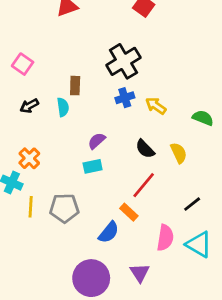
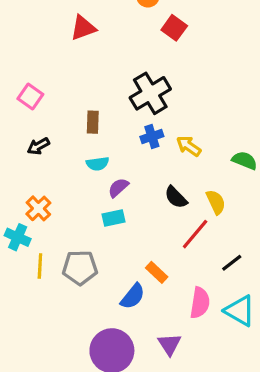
cyan semicircle: (63, 107) -> (98, 164), moved, turned 90
red line: (144, 185) -> (195, 234), moved

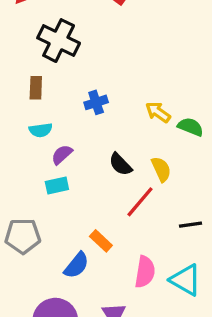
black cross: (150, 93) -> (59, 41), moved, turned -33
yellow arrow: (189, 146) -> (158, 112), moved
black line: (232, 263) -> (191, 225), moved, turned 30

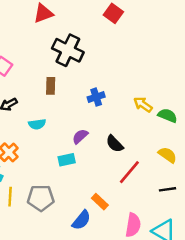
cyan semicircle: (41, 130) -> (37, 124), moved
purple semicircle: (62, 155) -> (80, 136), moved
yellow semicircle: (161, 169) -> (168, 155), moved, turned -30

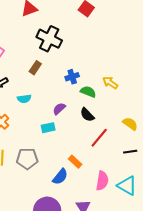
brown rectangle: (51, 86) -> (35, 68), turned 32
green semicircle: (168, 115) -> (88, 92), moved

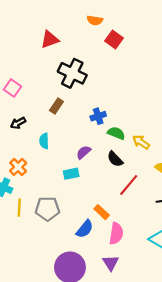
yellow arrow: (110, 83) -> (141, 142), moved
cyan semicircle: (24, 99) -> (44, 141), turned 96
pink semicircle: (102, 181) -> (116, 233), moved

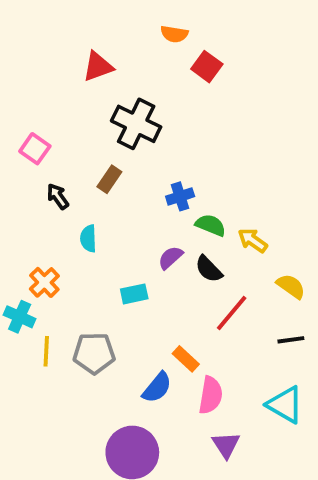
black arrow: (18, 123) -> (58, 196), moved, turned 84
purple semicircle: (84, 152) -> (170, 258), moved
purple triangle: (111, 263) -> (226, 445), moved

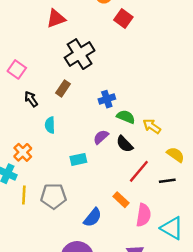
black cross: (136, 124) -> (80, 54), turned 32
black line: (291, 340) -> (167, 181), moved
orange rectangle: (186, 359) -> (121, 200), moved
pink semicircle: (211, 395) -> (144, 215), moved

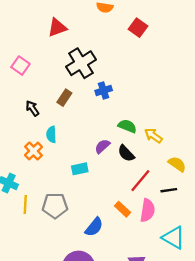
red square: (123, 19) -> (138, 28), moved
pink square: (17, 69) -> (20, 66), moved
blue cross: (107, 99) -> (104, 91), moved
orange cross: (23, 152) -> (34, 151), moved
pink semicircle: (144, 215) -> (147, 210), moved

